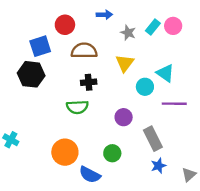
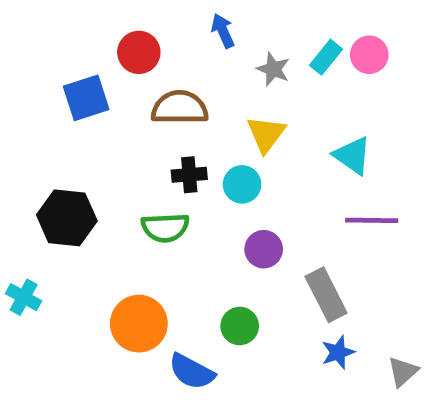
blue arrow: (104, 15) -> (223, 31), turned -112
black hexagon: (31, 74) -> (67, 218), moved
cyan circle: (145, 87) -> (242, 184), moved

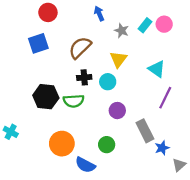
red circle: (139, 52) -> (48, 12), moved
brown semicircle: (180, 108) -> (80, 48), turned -45
black hexagon: (67, 218) -> (46, 97), moved
purple line: (372, 220) -> (165, 98), turned -65
blue star: (338, 352) -> (162, 148), moved

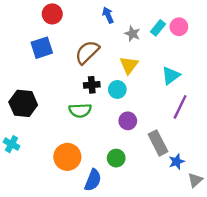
cyan triangle: (157, 69) -> (171, 76), turned 48
black hexagon: (46, 97) -> (23, 103), moved
blue semicircle: (85, 165) -> (93, 180), turned -96

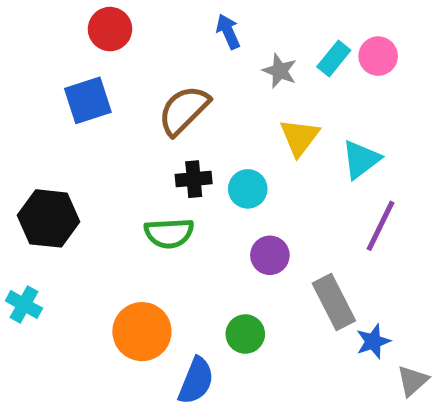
yellow triangle: (129, 65) -> (299, 137), moved

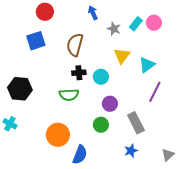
brown semicircle: (184, 110) -> (75, 45), turned -30
green circle: (245, 334) -> (101, 125), moved
blue star: (373, 341) -> (131, 151), moved

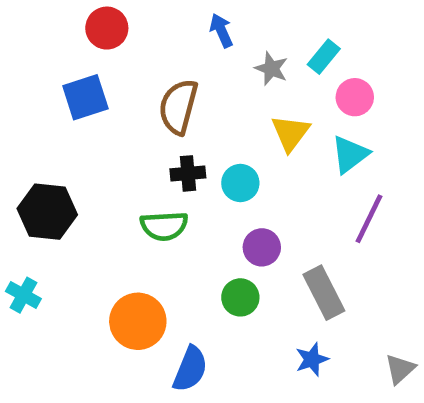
pink circle: (154, 23) -> (355, 97), moved

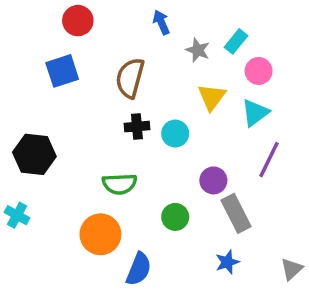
green semicircle: (164, 226) -> (120, 184), moved
purple circle: (262, 247) -> (213, 180), moved

